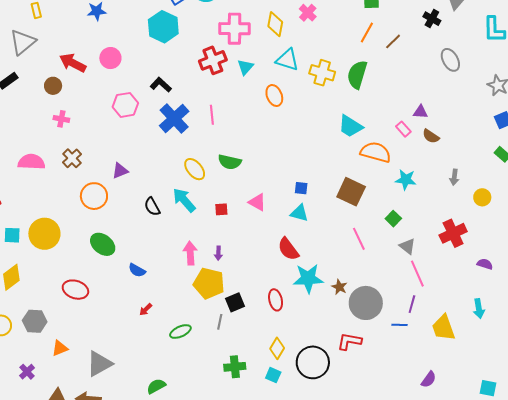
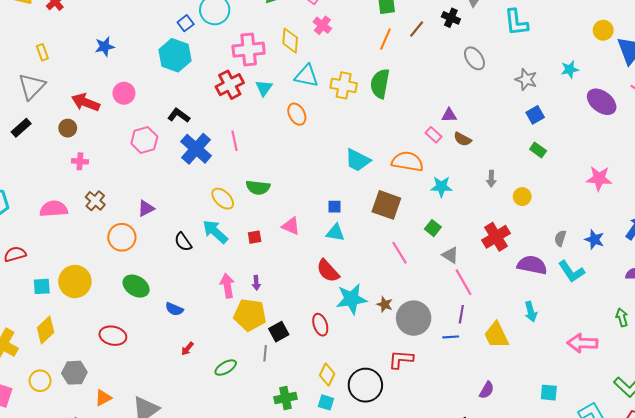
brown line: (393, 41) -> (417, 29), moved
cyan trapezoid: (350, 126) -> (358, 160), moved
purple semicircle: (485, 264) -> (532, 265), size x1.8

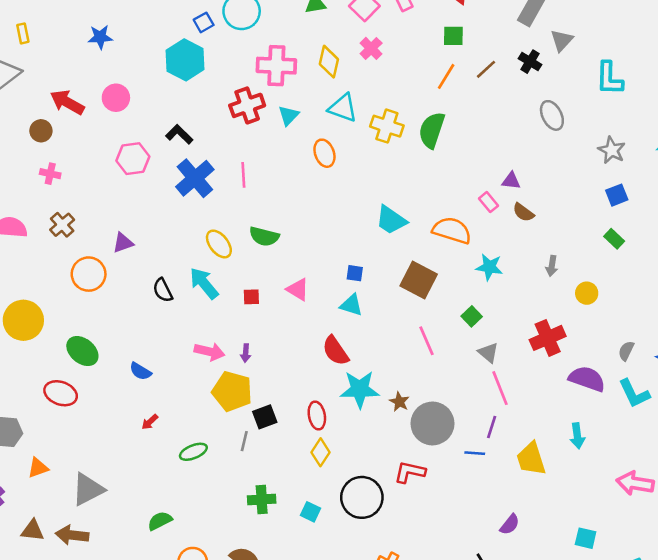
green ellipse: (136, 286) -> (82, 351), moved
pink arrow: (227, 286) -> (209, 352), turned 105
yellow diamond: (327, 374) -> (320, 452), moved

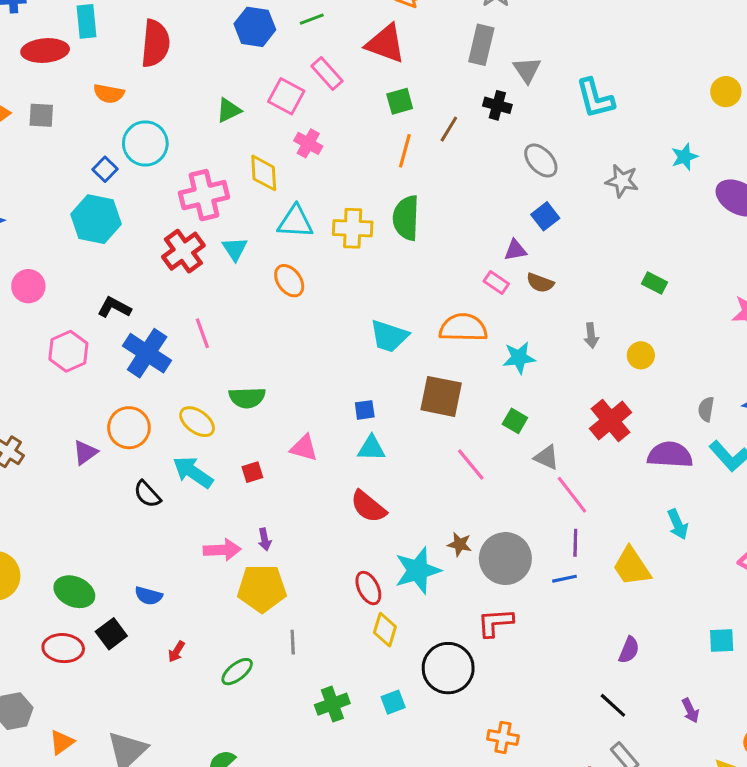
blue square: (617, 195) -> (545, 216), moved
orange circle: (89, 274) -> (129, 428), moved
cyan star: (360, 389) -> (418, 570), moved
black square: (265, 417) -> (111, 634), moved
cyan square: (310, 512) -> (393, 702), turned -30

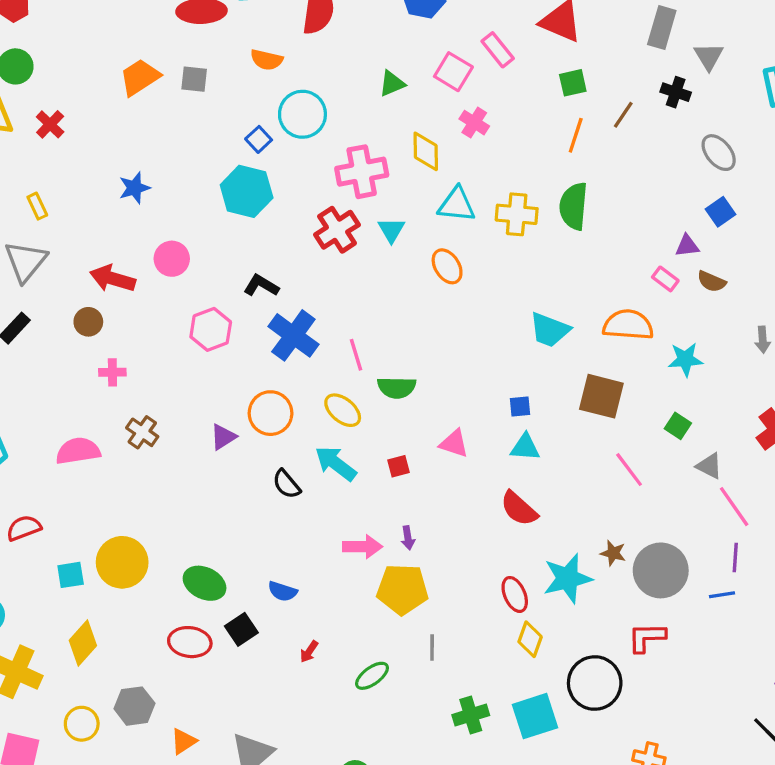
pink line: (202, 333) -> (356, 355), moved
cyan square: (393, 702) -> (535, 716), size x1.8

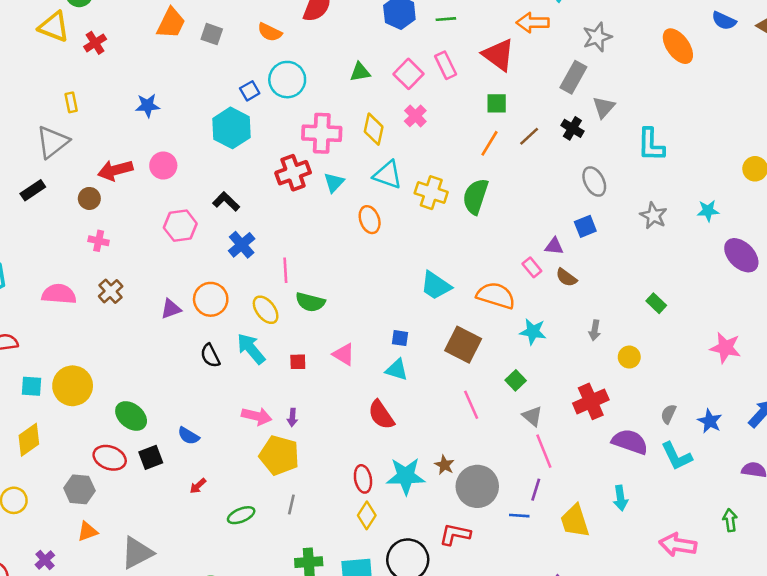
orange trapezoid: (140, 77) -> (171, 23), turned 136
red arrow: (113, 279) -> (115, 170), turned -44
blue cross: (293, 335) -> (242, 245), size x0.7
gray hexagon: (134, 706) -> (79, 489), moved

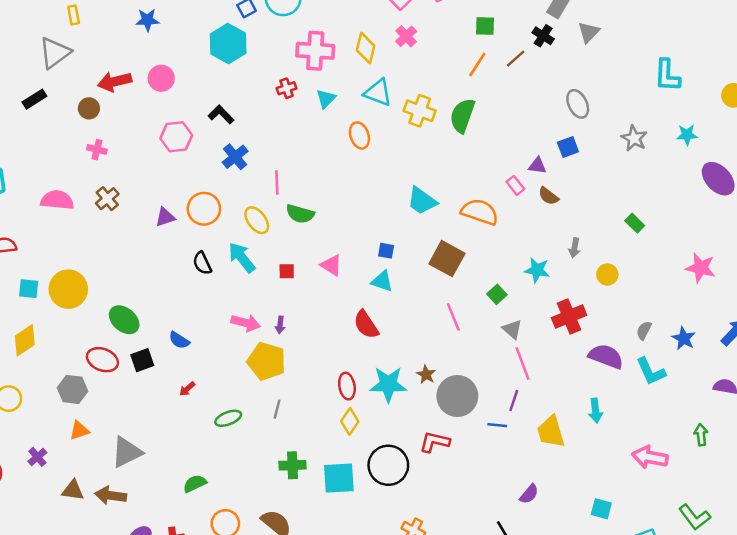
black cross: (572, 128) -> (543, 36), moved
cyan L-shape: (651, 145) -> (667, 75), moved
red cross: (293, 173) -> (287, 88), size x0.6
cyan star: (533, 332) -> (537, 270), moved

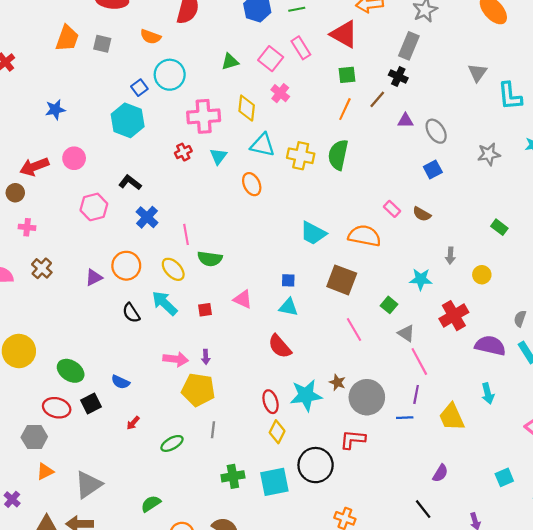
gray triangle: (589, 32) -> (477, 73), moved
gray star: (634, 138) -> (489, 154), turned -30
purple triangle: (537, 166) -> (405, 121), moved
cyan square: (601, 509) -> (504, 477), turned -30

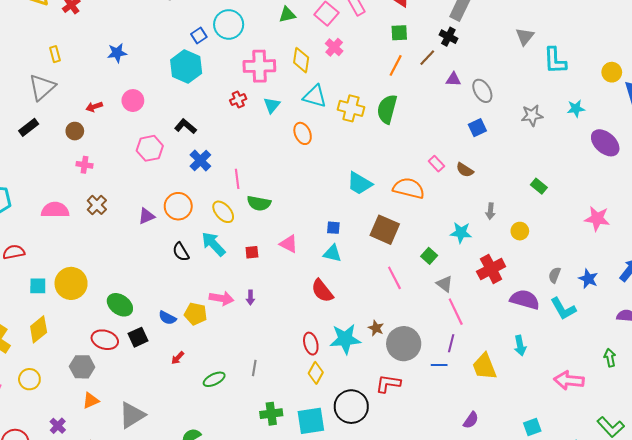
red arrow: (34, 167) -> (94, 107), size x0.6
yellow pentagon: (198, 390) -> (196, 314), moved, size x0.7

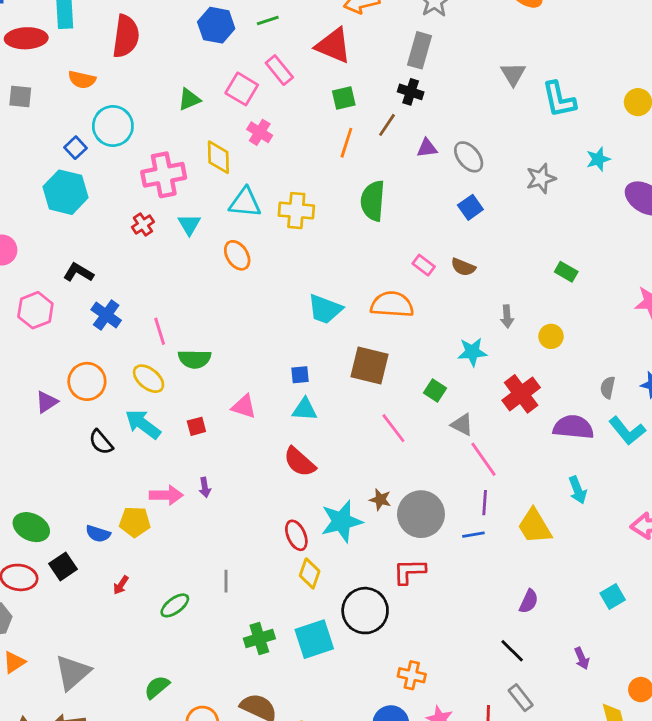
green semicircle: (387, 109) -> (373, 201), moved

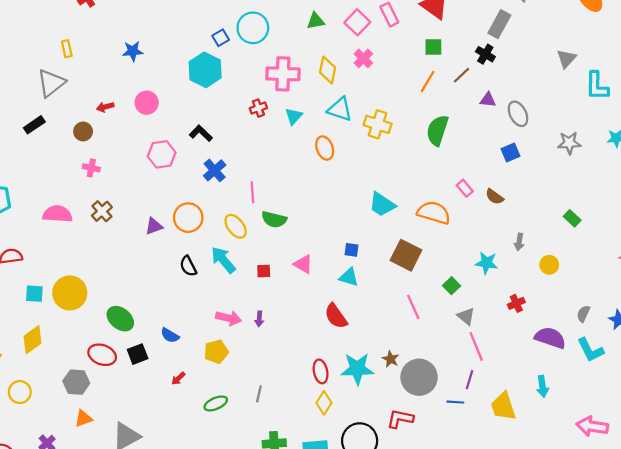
red cross: (521, 394) -> (516, 303), size x0.6
yellow pentagon: (135, 522) -> (216, 352), moved, turned -30

